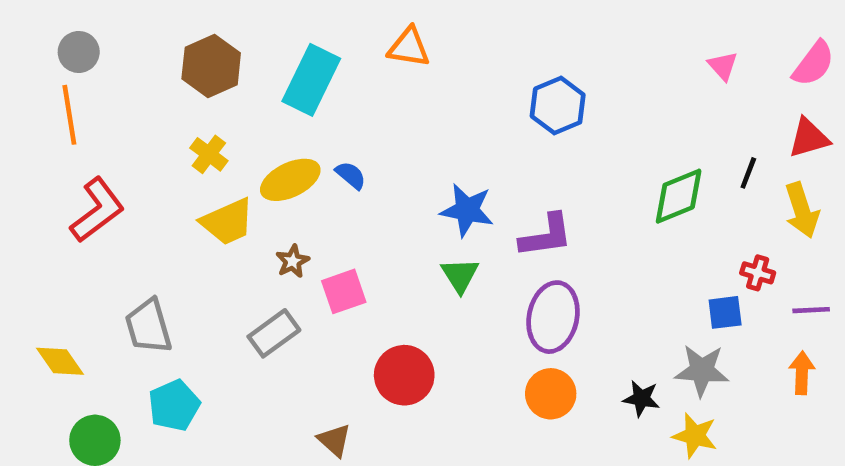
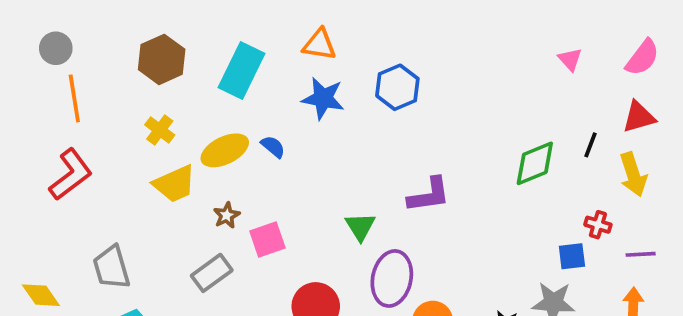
blue hexagon: (558, 105) -> (397, 87), moved
orange line: (69, 115) -> (74, 98), moved
blue star: (467, 210) -> (323, 98), moved
purple ellipse: (553, 317) -> (392, 278), moved

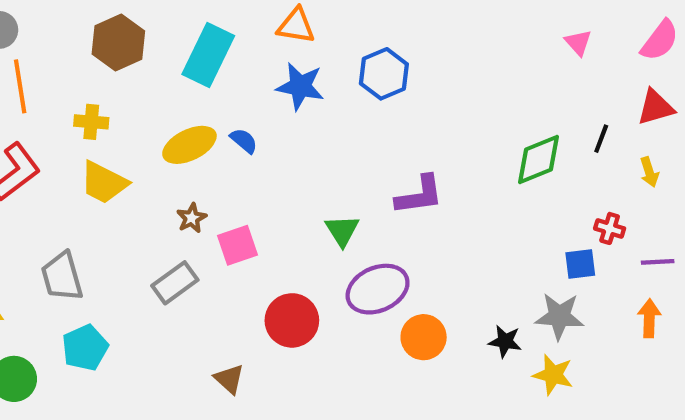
yellow cross: (160, 130) -> (91, 122), moved, turned -32
yellow arrow: (633, 175) -> (649, 172), size x0.6
yellow trapezoid: (175, 184) -> (104, 182), moved, turned 51
purple ellipse: (392, 278) -> (378, 289), turned 54

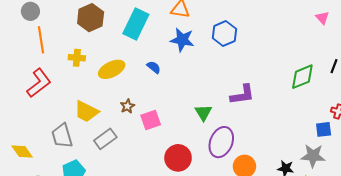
yellow ellipse: (189, 145) -> (112, 69), moved
yellow trapezoid: (104, 182) -> (86, 112), moved
gray rectangle: (175, 283) -> (105, 139), moved
purple ellipse: (378, 289) -> (221, 142), turned -44

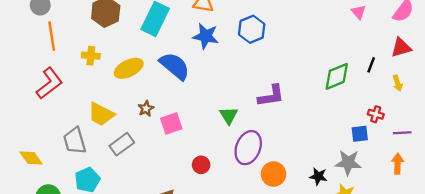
blue semicircle: (154, 67) -> (175, 66), size x2.0
red circle: (178, 158) -> (201, 165), size x0.6

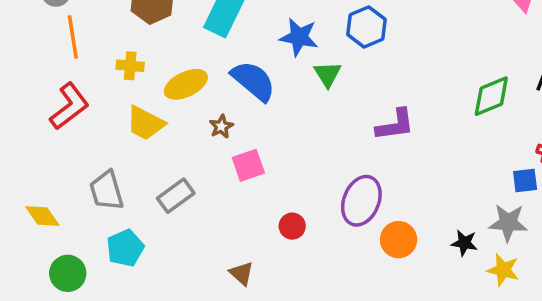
brown star: (146, 109) -> (221, 127), moved
yellow trapezoid: (101, 114) -> (145, 123), moved
green triangle: (229, 115) -> (328, 74), moved

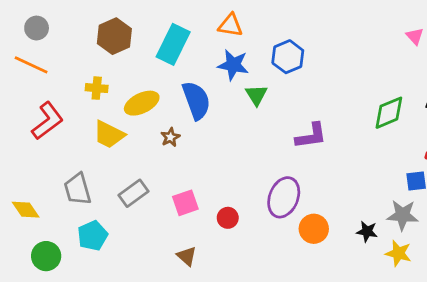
orange line: (73, 37) -> (31, 65), moved, turned -56
blue semicircle: (253, 81) -> (196, 100), turned 30
pink square: (248, 165) -> (185, 203), moved

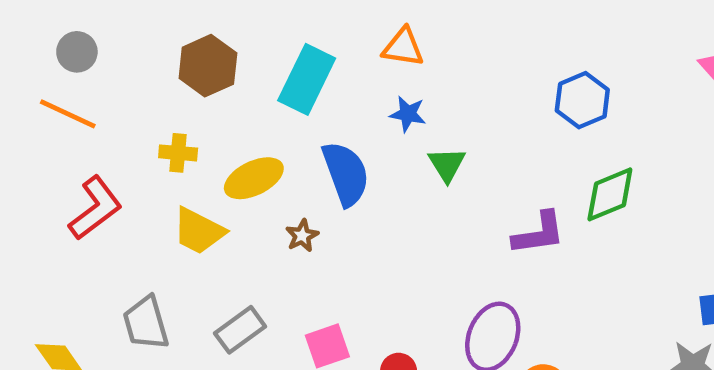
blue hexagon: (288, 57) -> (582, 100), moved
blue star: (233, 65) -> (408, 114), size x0.7
green diamond: (389, 113) -> (610, 194), moved

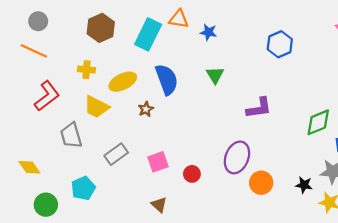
orange triangle: (403, 47) -> (179, 19), moved
blue star: (408, 114) -> (208, 32), moved
green diamond: (610, 194) -> (318, 122), moved
gray trapezoid: (146, 323) -> (71, 135), moved

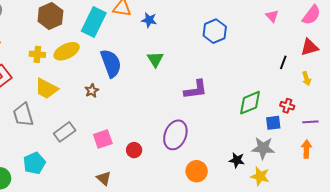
yellow ellipse: (123, 82) -> (67, 51), moved
orange circle: (261, 183) -> (197, 171), moved

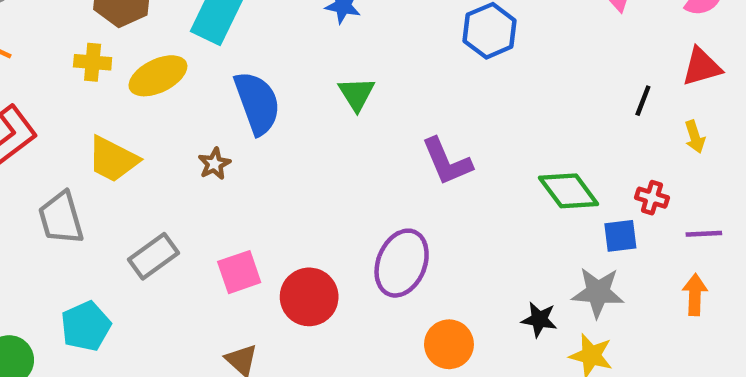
yellow cross: (37, 54) -> (93, 62), moved
purple L-shape: (196, 90) -> (447, 162), turned 75
green diamond: (250, 103) -> (569, 191), turned 76
red circle: (134, 150) -> (309, 297), size x1.6

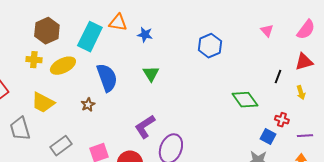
purple L-shape: (447, 162) -> (145, 127), moved, turned 80
green diamond: (569, 191) -> (245, 100), moved
blue square: (620, 236) -> (268, 137), turned 35

